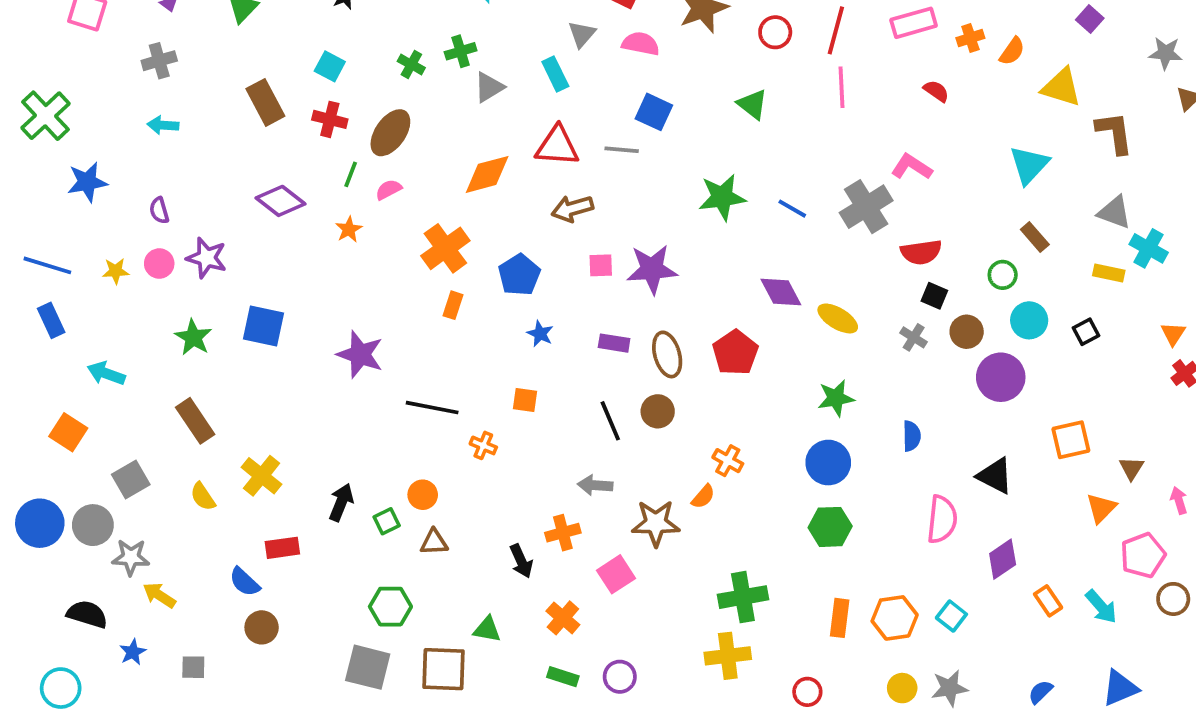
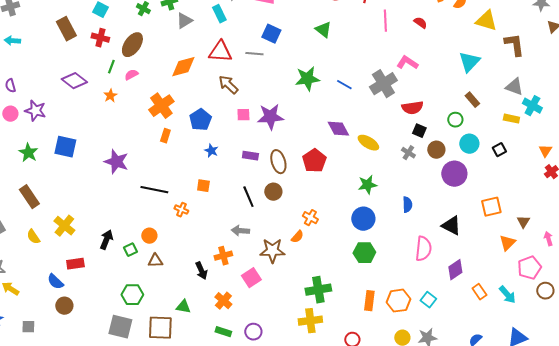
pink line: (842, 87) -> (385, 21), moved
brown arrow: (572, 209) -> (228, 85), turned 60

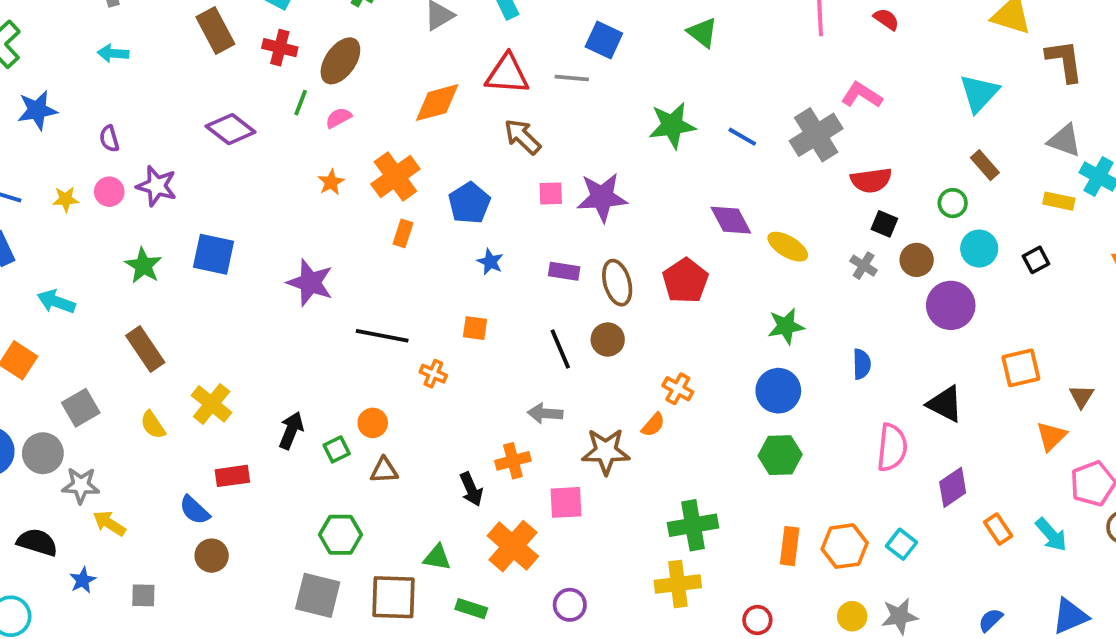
orange star: (110, 96) -> (331, 182), moved
pink square: (251, 278) -> (566, 502), turned 30
orange cross: (223, 301) -> (513, 546), size x1.5
green rectangle: (223, 332) -> (471, 609), moved

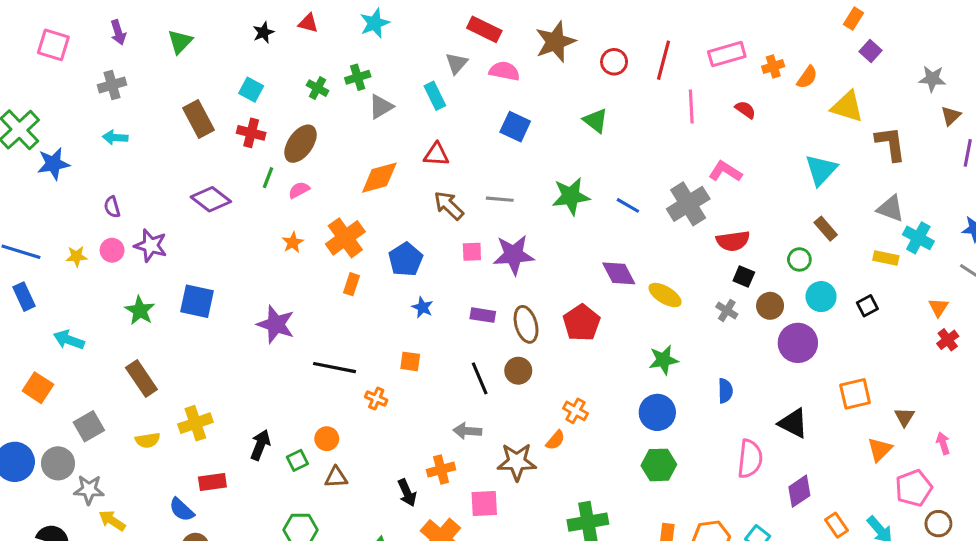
red triangle: (507, 74) -> (436, 154), size x0.7
gray line: (572, 78) -> (500, 199), moved
blue star: (37, 110) -> (53, 164), moved
yellow cross: (212, 404) -> (195, 423), turned 32
yellow semicircle: (153, 425) -> (148, 440), turned -65

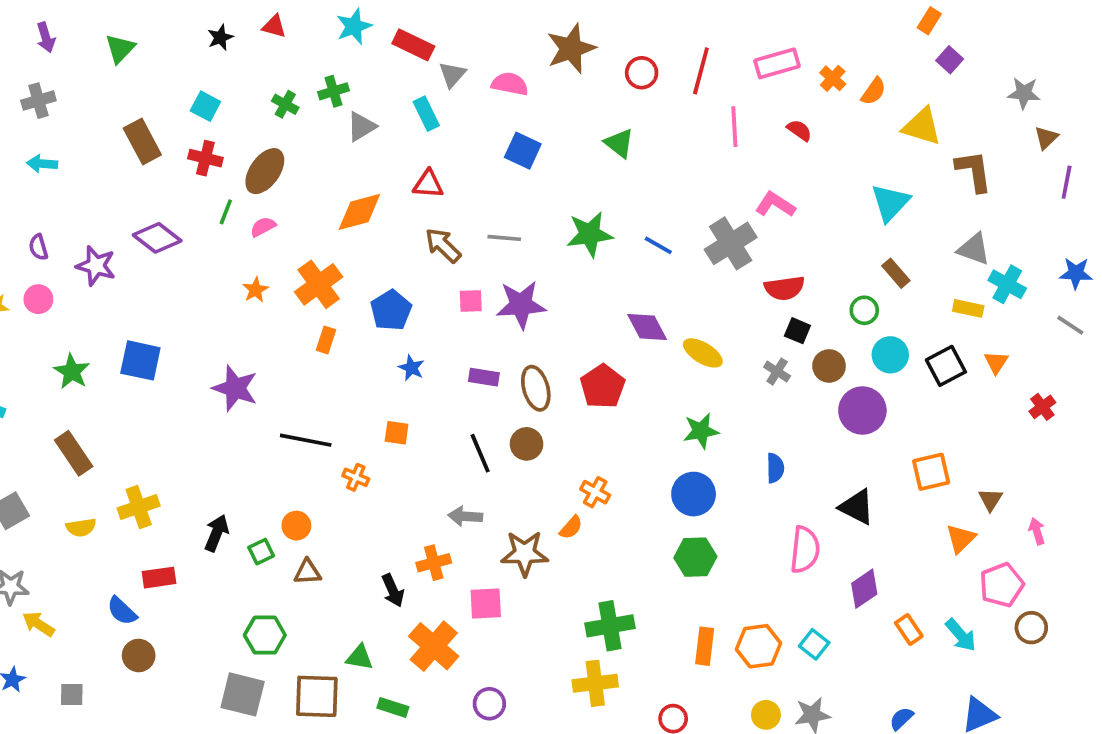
red rectangle: (484, 29) -> (413, 45), moved
orange cross: (773, 66) -> (833, 78), turned -30
purple star: (151, 246) -> (96, 266), moved
black square: (867, 306) -> (946, 366), size x1.5
orange triangle: (938, 307) -> (996, 362), moved

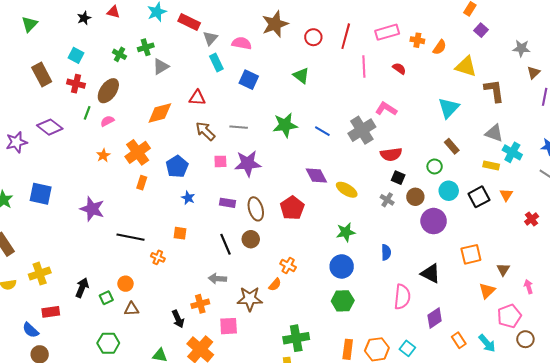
orange cross: (833, 78) -> (417, 40), turned -32
cyan rectangle: (426, 114) -> (216, 62), moved
purple star: (96, 266) -> (16, 142), turned -30

